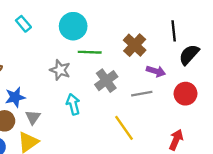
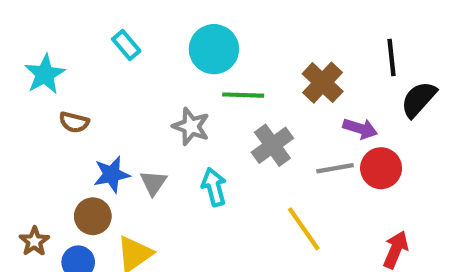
red circle: (185, 94) -> (381, 168), moved
gray triangle: (33, 117) -> (153, 183), moved

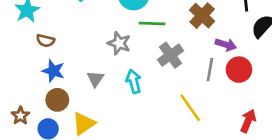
gray line: (335, 168) -> (210, 70), turned -70
blue star: (112, 174) -> (53, 71), moved, turned 30

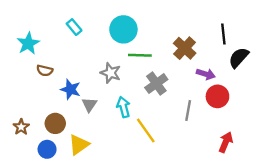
gray line: (210, 70) -> (188, 111), moved
blue star: (53, 71) -> (71, 89), moved
yellow line: (190, 108) -> (146, 130), moved
brown star: (20, 116) -> (21, 127), moved

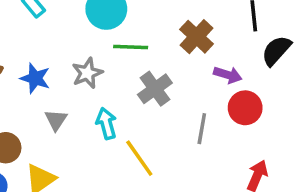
gray star: (111, 73) -> (87, 73), turned 30
blue star: (71, 89) -> (35, 78), moved

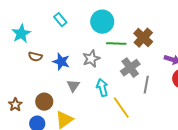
brown cross: (197, 37) -> (143, 38), moved
gray line: (202, 129) -> (146, 85), moved

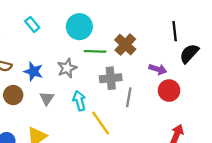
gray cross: (130, 68) -> (111, 78), turned 30
brown circle: (44, 102) -> (13, 95), moved

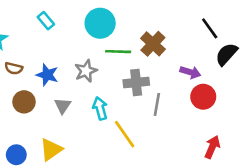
black line: (175, 31) -> (210, 28), turned -30

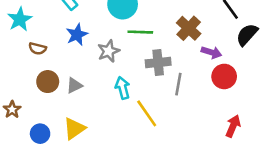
brown cross: (153, 44) -> (189, 28), moved
blue star: (47, 75) -> (77, 35), moved, turned 30
gray triangle: (63, 106) -> (74, 85), moved, turned 30

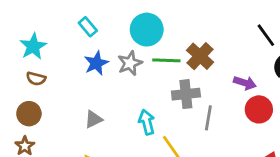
brown cross: (189, 28) -> (200, 56), moved
brown semicircle: (38, 49) -> (36, 79), moved
gray star: (109, 51) -> (130, 63), moved
brown circle: (48, 82) -> (29, 114), moved

